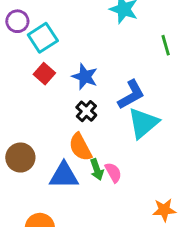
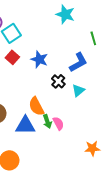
blue L-shape: (131, 95) -> (78, 62), moved
black cross: (86, 111) -> (58, 81), moved
cyan triangle: (143, 123) -> (78, 90), size x0.6

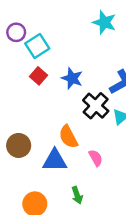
black cross: (58, 81) -> (96, 106), size x1.5
green arrow: (47, 121) -> (77, 195), moved

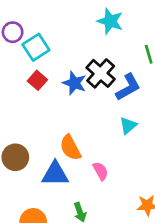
black cross: (96, 106) -> (101, 73), moved

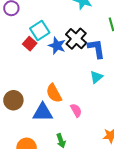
cyan square: (36, 47) -> (40, 30), moved
blue L-shape: (128, 87) -> (96, 49), turned -70

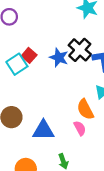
cyan square: (40, 30) -> (17, 64), moved
orange semicircle: (54, 93) -> (85, 109), moved

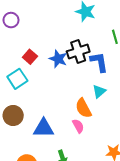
black cross: (80, 50) -> (78, 52), turned 30
cyan square: (17, 64) -> (17, 79), moved

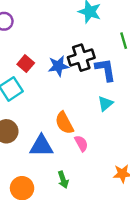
blue star: (58, 59) -> (58, 66), turned -30
orange semicircle: (83, 108) -> (64, 123), moved

